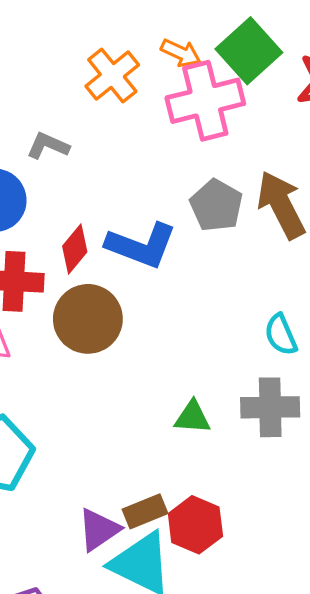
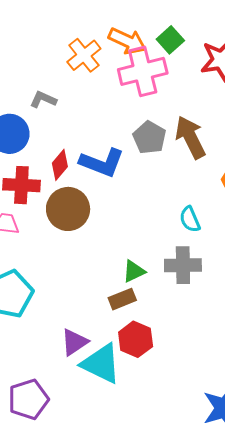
green square: (249, 51) -> (170, 40), size x0.7
orange arrow: (181, 53) -> (127, 41), size x1.5
green triangle: (192, 417) -> (134, 271), turned -30
brown rectangle: (145, 511) -> (122, 299), moved

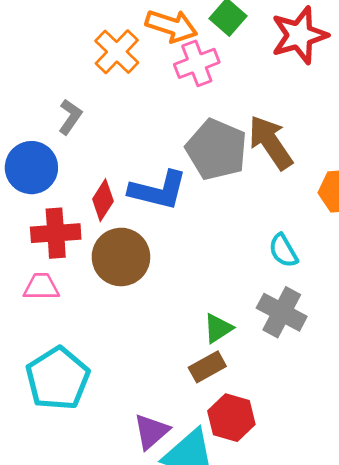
pink cross: (143, 71) -> (197, 63), size x0.7
gray L-shape: (43, 99) -> (70, 117), turned 108
gray pentagon: (149, 138) -> (217, 149), size x1.4
gray cross: (183, 265) -> (282, 312), turned 36

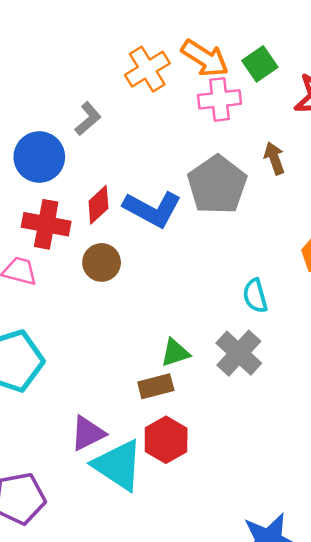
brown arrow: (271, 142) -> (274, 158), moved, size x0.6
brown circle: (121, 257) -> (102, 262), size x0.7

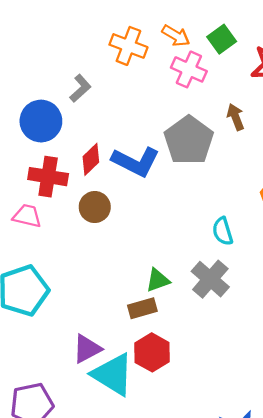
orange arrow: (205, 58) -> (176, 36), size x0.7
orange cross: (147, 69) -> (128, 46), turned -36
pink cross: (220, 99) -> (189, 69), turned 32

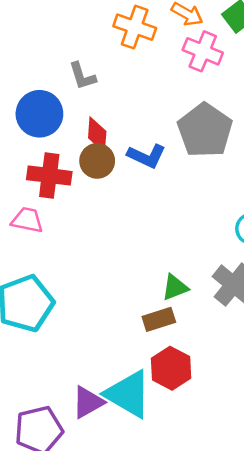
gray L-shape: (80, 88) -> (82, 76), turned 116
red diamond: (91, 159) -> (97, 135), moved, turned -40
blue L-shape: (136, 162) -> (147, 156), size x0.7
brown circle: (95, 207) -> (97, 161), moved
purple triangle: (87, 349) -> (88, 402), moved

